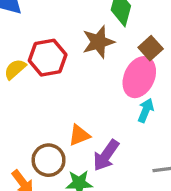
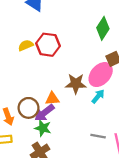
brown star: (98, 42) -> (76, 84), moved
purple arrow: (106, 155) -> (44, 113), moved

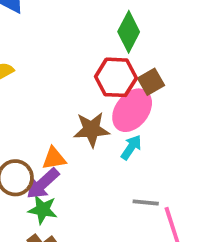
red hexagon: (48, 45) -> (116, 77), moved
gray line: (98, 136) -> (146, 202), moved

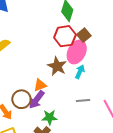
brown star: (92, 130) -> (57, 66), turned -30
gray line: (146, 202) -> (83, 101), moved
green star: (43, 210) -> (50, 117), moved

